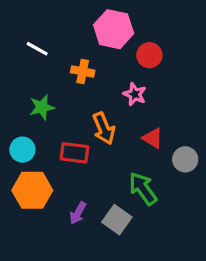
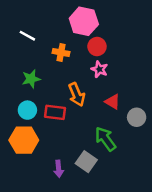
red circle: (149, 55) -> (97, 47), moved
cyan circle: (22, 150) -> (27, 110), moved
purple arrow: (78, 213) -> (59, 169), moved, turned -35

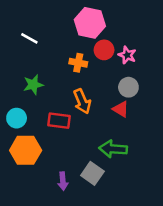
orange cross: (61, 52) -> (78, 63), moved
pink star: (99, 69) -> (127, 55), moved
cyan circle: (27, 110) -> (17, 118), moved
gray circle: (137, 117) -> (128, 87), moved
green arrow: (105, 139) -> (113, 149), turned -50

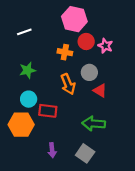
white line: (29, 38) -> (24, 32), turned -48
gray circle: (128, 87) -> (89, 72), moved
cyan circle: (17, 118) -> (29, 99), moved
red rectangle: (59, 121) -> (48, 111), moved
gray square: (92, 173) -> (85, 153), moved

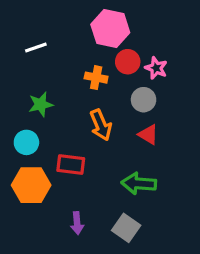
gray circle: (89, 72) -> (144, 100), moved
cyan circle: (29, 99) -> (26, 142), moved

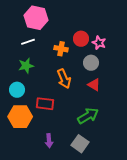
pink hexagon: (110, 28) -> (36, 18), moved
white line: (36, 47) -> (28, 42), moved
green arrow: (139, 184) -> (88, 116), turned 145

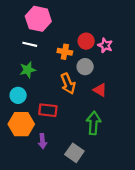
white line: (28, 42) -> (30, 44), turned 32
gray circle: (91, 63) -> (85, 67), moved
green arrow: (88, 116) -> (94, 123), turned -55
purple arrow: (49, 141) -> (43, 141), moved
gray square: (80, 144) -> (74, 153), moved

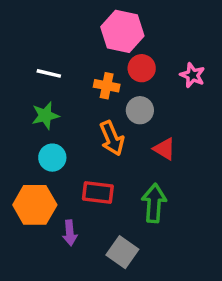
pink hexagon: (38, 19) -> (122, 31), moved
pink star: (105, 45) -> (192, 75), moved
cyan circle: (18, 95) -> (52, 158), moved
red rectangle: (48, 110) -> (98, 193), moved

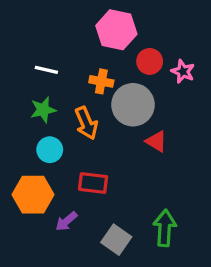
red circle: (142, 68) -> (150, 61), moved
gray circle: (140, 110) -> (133, 105), size x1.6
orange arrow: (112, 138) -> (86, 123), moved
green arrow: (154, 203) -> (165, 228), moved
purple arrow: (70, 233) -> (66, 221), turned 55

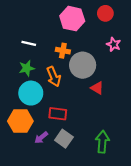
red circle: (150, 61) -> (105, 13), moved
cyan circle: (50, 150) -> (31, 93), size x1.5
gray square: (116, 240) -> (64, 139), moved

